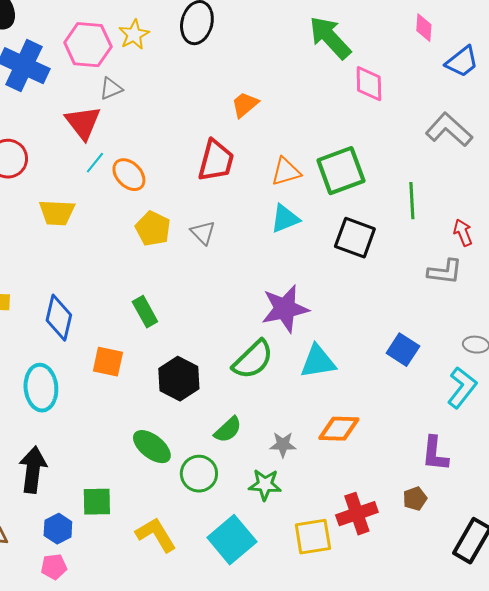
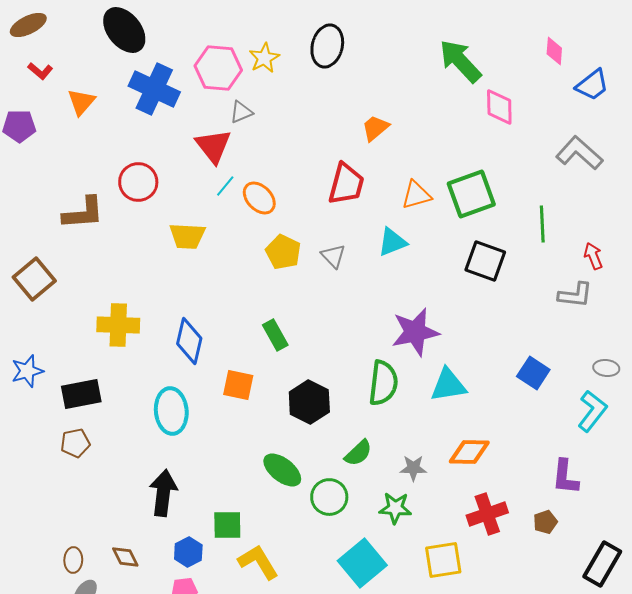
cyan triangle: (285, 219) -> (392, 242), moved
green semicircle: (253, 360) -> (383, 383), turned -39
red cross: (357, 514) -> (487, 514), moved
yellow L-shape: (156, 535) -> (258, 562), moved

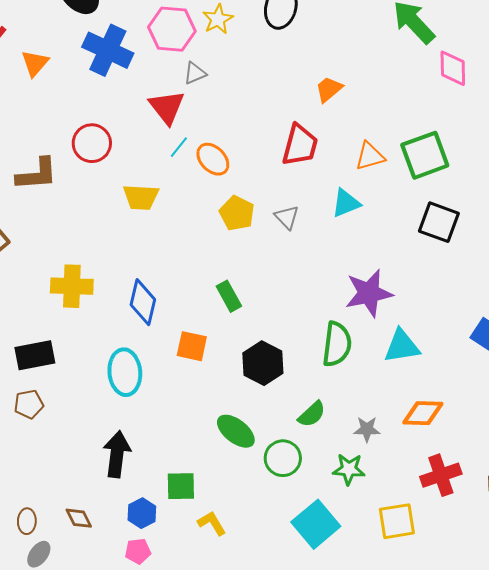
yellow L-shape: (258, 562) -> (212, 523), size x0.7

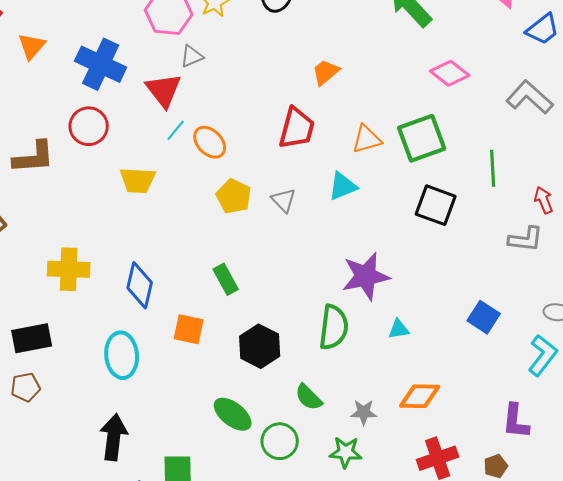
blue cross: (108, 50) -> (101, 64), moved
pink diamond: (453, 68) -> (450, 73), moved, turned -51
cyan triangle: (402, 346) -> (399, 329), size x0.6
green semicircle: (312, 414) -> (309, 397), turned 88

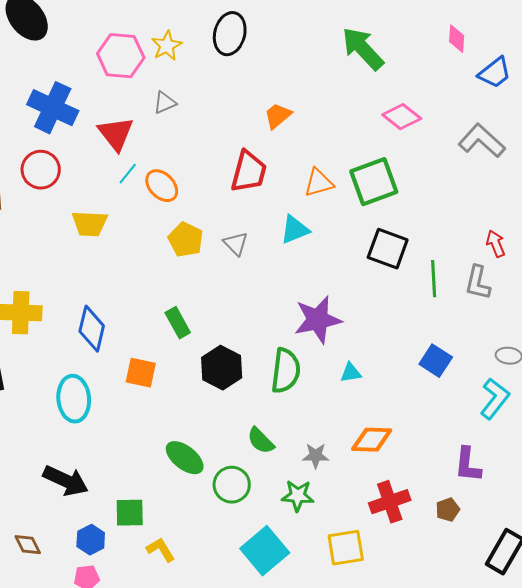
gray triangle: (192, 56) -> (165, 103), moved
green line: (493, 168) -> (434, 279), moved
gray L-shape: (526, 239) -> (478, 283), turned 96
black hexagon: (260, 346) -> (222, 368), moved
black arrow: (114, 437) -> (66, 481), turned 108

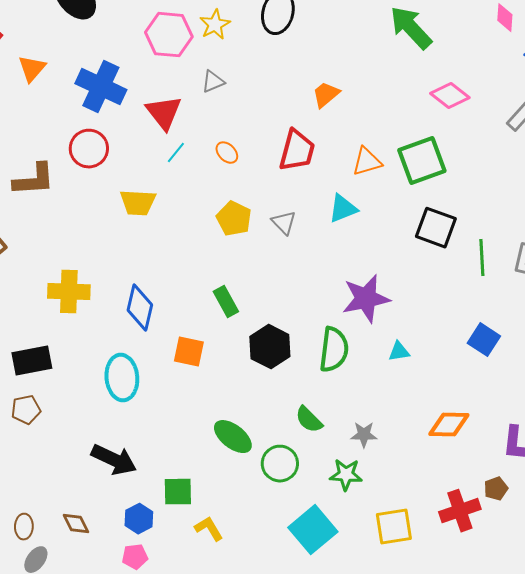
orange ellipse: (162, 186) -> (227, 153), moved, size x0.7
orange diamond: (372, 440) -> (449, 425), moved
red cross: (390, 502) -> (460, 511), moved

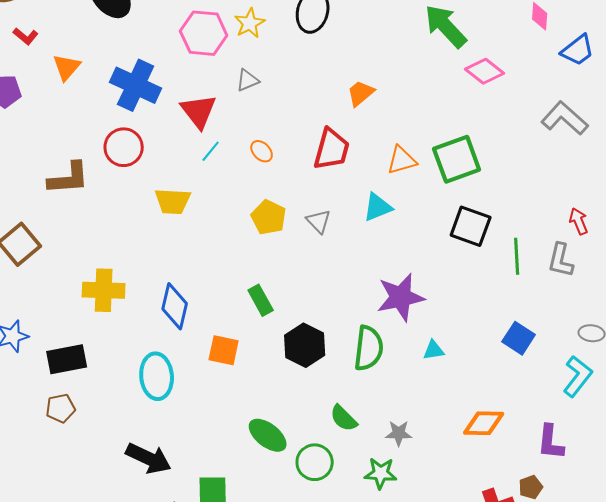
pink diamond: (450, 96) -> (485, 71), moved

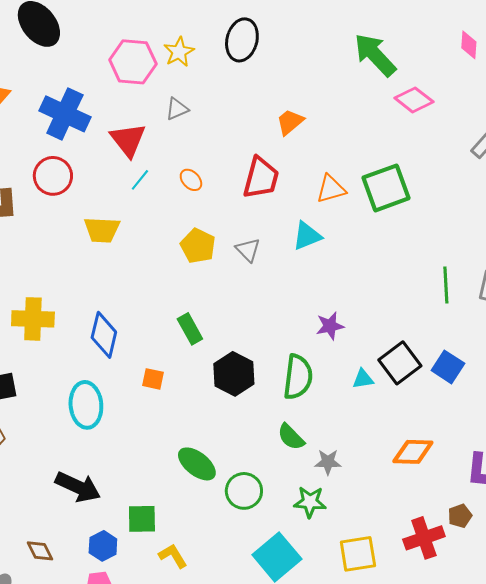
black square: (471, 226) -> (400, 363), moved, turned 33
purple star: (401, 297) -> (330, 326), size x0.6
orange square: (224, 350) -> (153, 379), size x0.7
green semicircle: (344, 418) -> (291, 437), moved

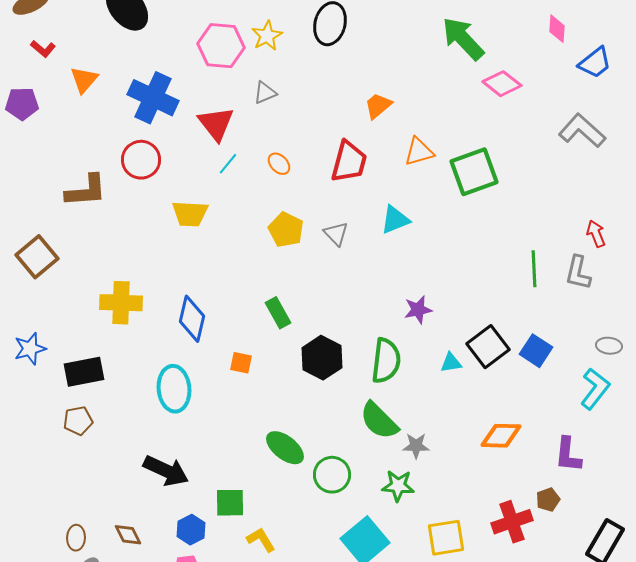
orange triangle: (331, 189) -> (419, 152), moved
green semicircle: (291, 437) -> (379, 421), size x1.4

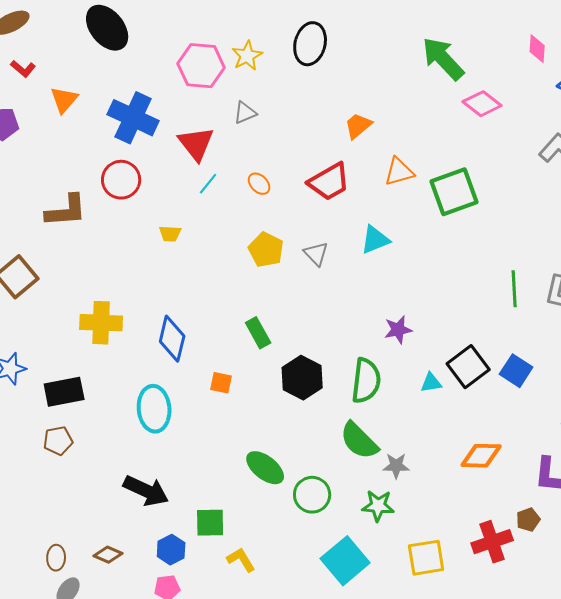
red trapezoid: (349, 162) -> (329, 182), turned 45
yellow trapezoid: (190, 214) -> (170, 234), size x0.6
brown diamond: (128, 535) -> (108, 555), turned -40

